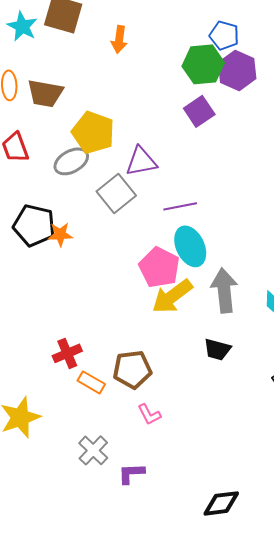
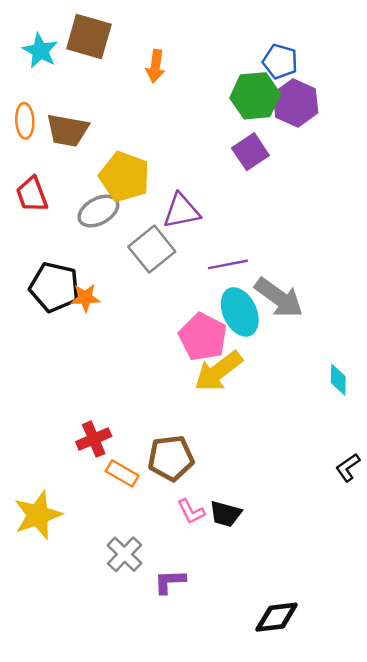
gray arrow: (224, 290) -> (279, 298), moved, turned 132
black trapezoid: (217, 349) -> (225, 514), moved

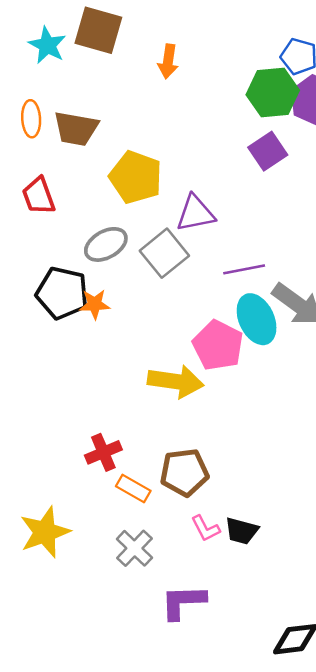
gray ellipse: (98, 211) -> (106, 244), moved
yellow arrow: (218, 371) -> (176, 381), moved, turned -135
gray cross: (125, 554) -> (134, 548), moved
purple L-shape: (170, 582) -> (183, 602), size x1.4

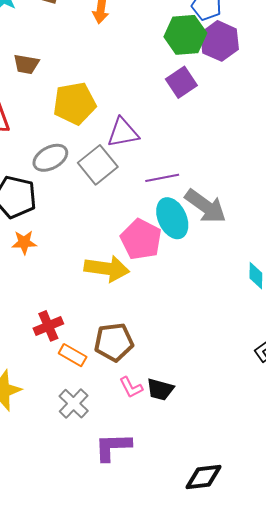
brown trapezoid: (76, 129) -> (26, 64), size x0.7
yellow pentagon: (136, 177) -> (75, 103), turned -30
orange star: (95, 304) -> (24, 242), moved

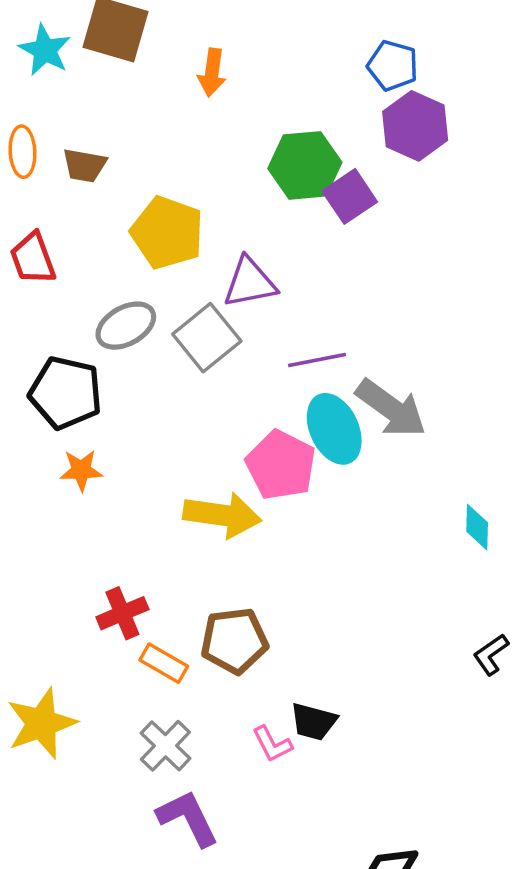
green hexagon: (185, 35) -> (305, 165), moved
yellow pentagon: (75, 103) -> (167, 233), turned 30
pink L-shape: (131, 387) -> (272, 744), moved
purple L-shape: (113, 447) -> (188, 818), moved, turned 66

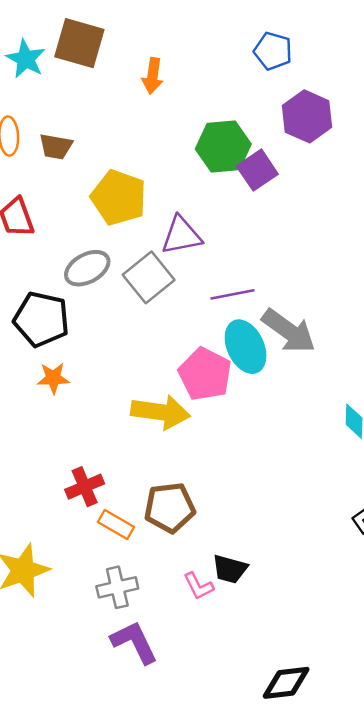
blue pentagon: (393, 66) -> (273, 51), moved
gray cross: (165, 746) -> (117, 587), turned 33

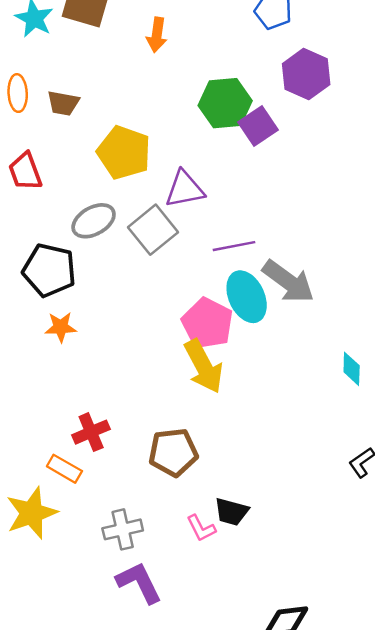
yellow arrow: (160, 412) -> (204, 366), moved, turned 54
orange rectangle: (116, 525) -> (64, 469), moved

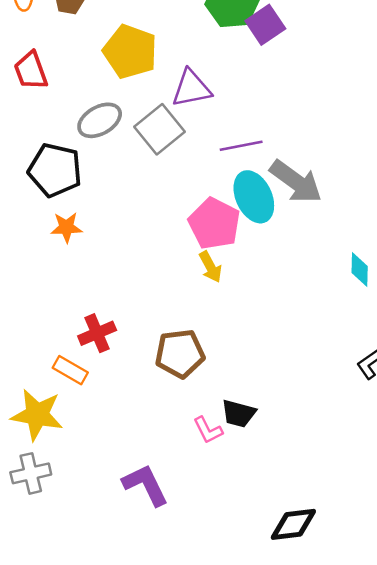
yellow arrow: (204, 366) -> (210, 267), size x0.6
yellow star: (32, 513) -> (37, 415), turned 30
gray cross: (123, 529) -> (31, 473), moved

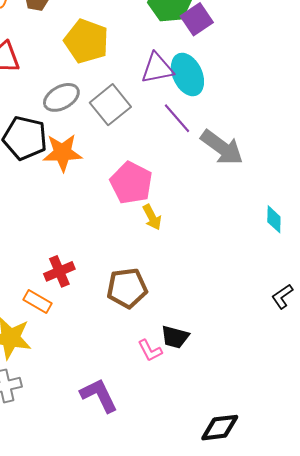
purple triangle: (191, 88) -> (157, 68), moved
purple line: (241, 146) -> (177, 118), turned 60
cyan ellipse: (254, 197) -> (187, 75), moved
pink pentagon: (214, 224) -> (131, 183), moved
orange star: (66, 227) -> (62, 153), moved, size x1.5

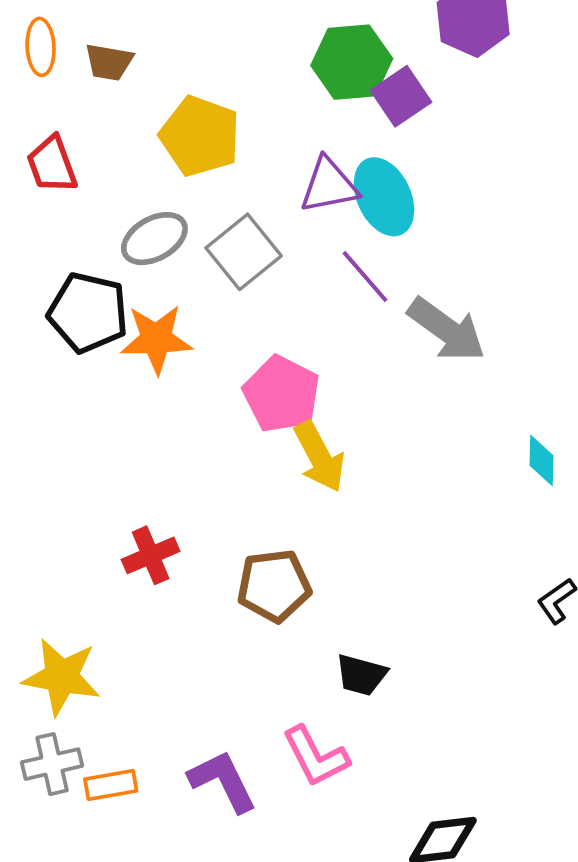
yellow arrow: (152, 217) -> (319, 457), size x1.5
orange rectangle: (37, 302) -> (111, 785), moved, turned -40
pink L-shape: (150, 351) -> (316, 756), moved, size x1.5

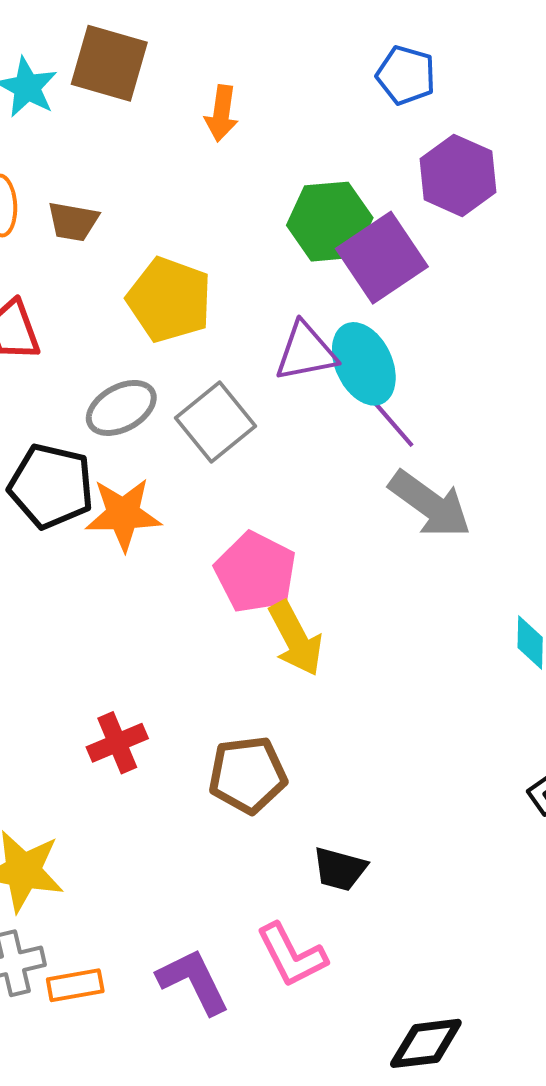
purple square: (401, 96) -> (382, 258), size x1.4
purple line: (365, 276) -> (390, 420), moved

